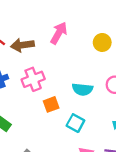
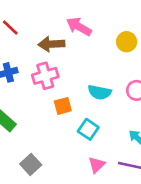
pink arrow: (59, 33) -> (79, 27), turned -95
brown arrow: (22, 45) -> (51, 44), moved

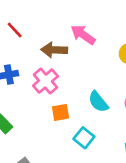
pink cross: (45, 76) -> (45, 81), turned -30
cyan semicircle: (100, 92) -> (98, 102), turned 35

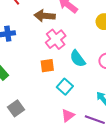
pink cross: (45, 81) -> (56, 39), moved

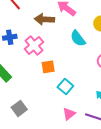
pink cross: (56, 39) -> (34, 45), moved
cyan semicircle: (78, 59) -> (78, 38), moved

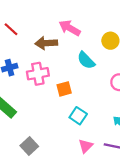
pink cross: (34, 45) -> (38, 74), turned 36
orange square: (48, 67) -> (64, 89), moved

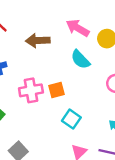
pink arrow: (70, 28) -> (78, 28), moved
pink cross: (38, 74) -> (31, 90), moved

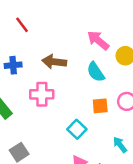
brown arrow: (38, 41) -> (54, 62), moved
orange square: (56, 90) -> (100, 106), moved

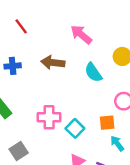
pink arrow: (98, 40) -> (81, 34), moved
pink cross: (42, 94) -> (49, 117), moved
orange square: (100, 106) -> (107, 123), moved

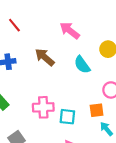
brown arrow: (53, 63) -> (45, 57), turned 36
cyan square: (75, 128) -> (67, 117), turned -35

